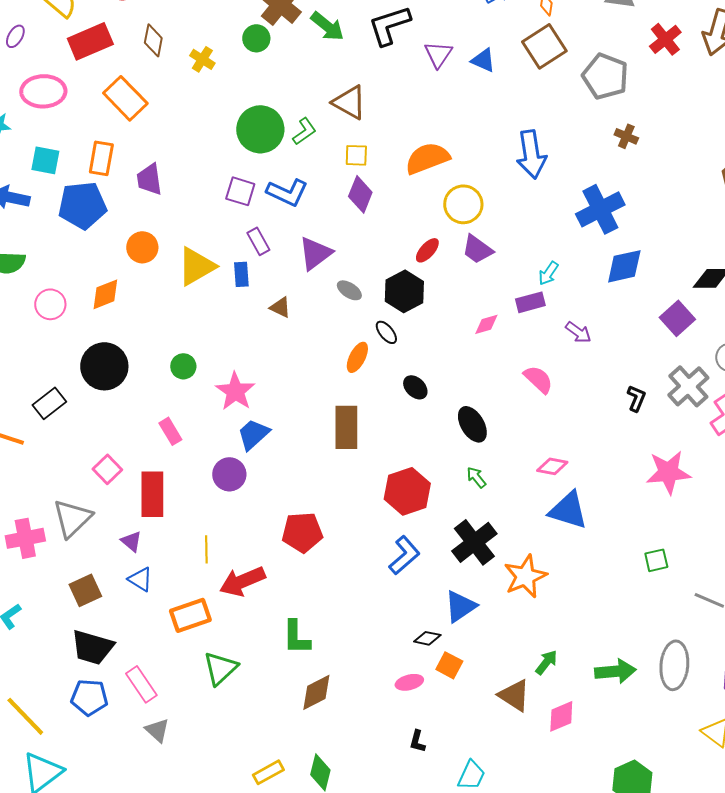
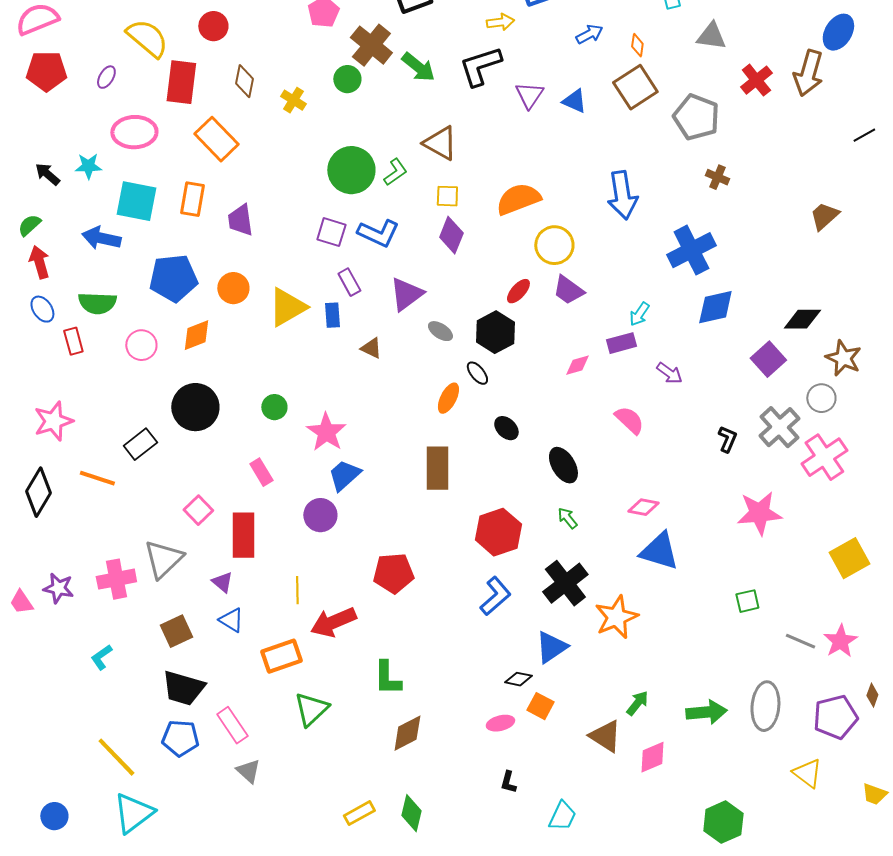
red rectangle: (90, 41) -> (181, 82), turned -60
cyan square: (45, 160) -> (136, 201), size x1.4
blue pentagon: (82, 205) -> (173, 278), moved

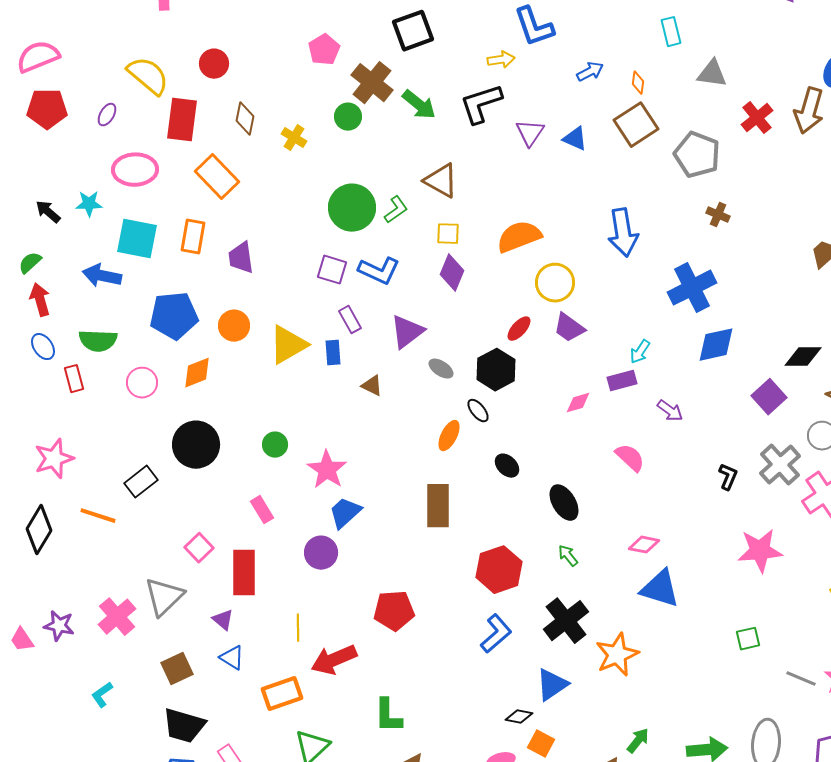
pink cross: (116, 579) -> (117, 617), turned -30

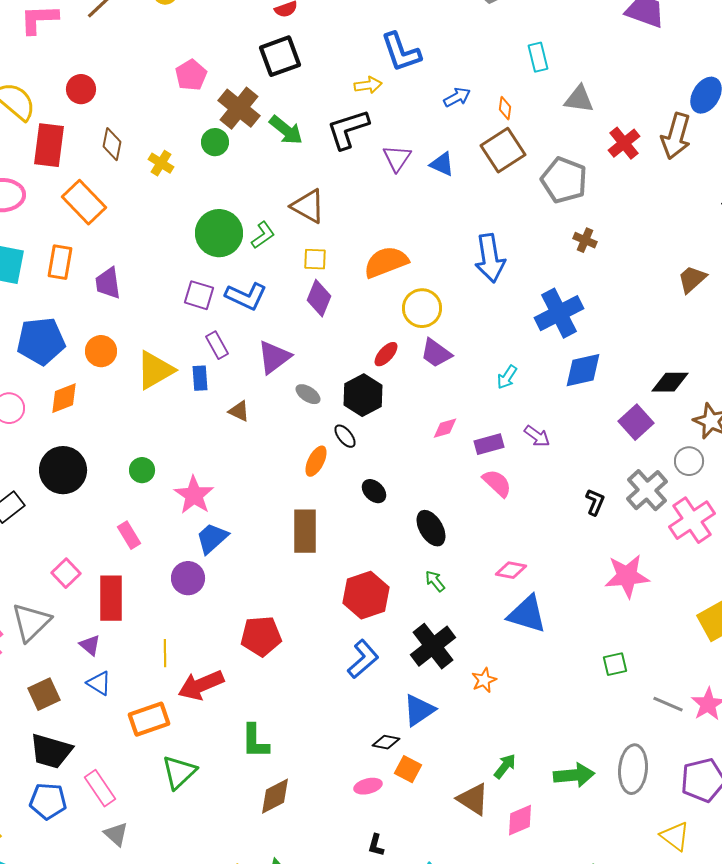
purple rectangle: (622, 381) -> (489, 444), moved
orange star: (617, 655) -> (484, 680), size x0.6

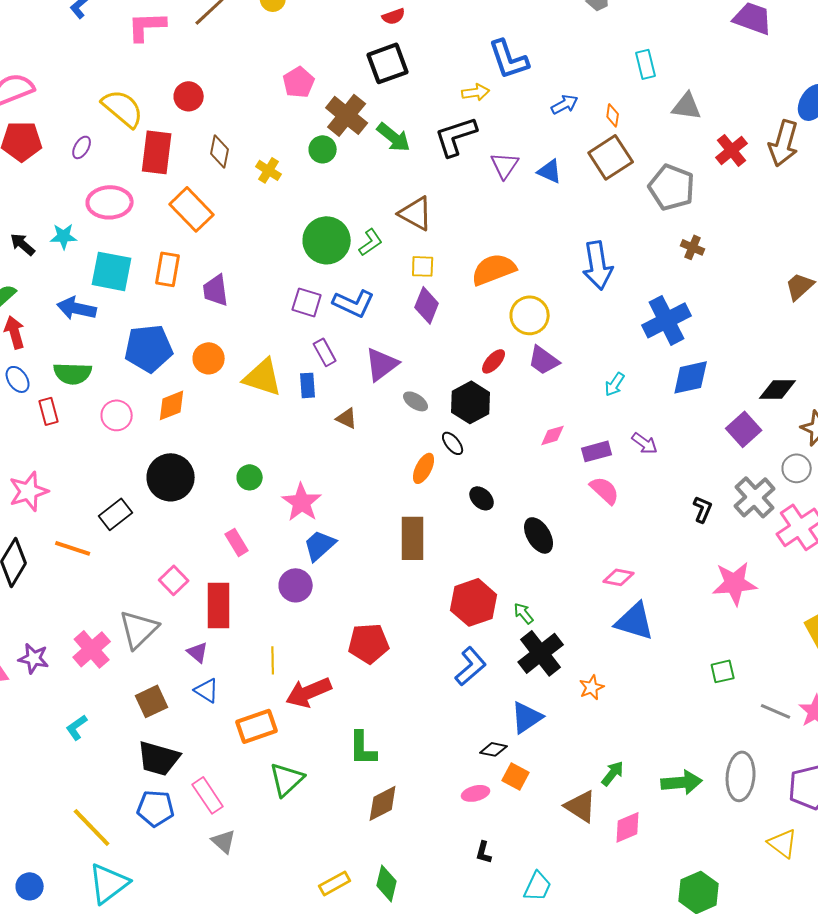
yellow triangle: (155, 370) -> (263, 377), turned 48
green arrow: (435, 581) -> (524, 613), moved

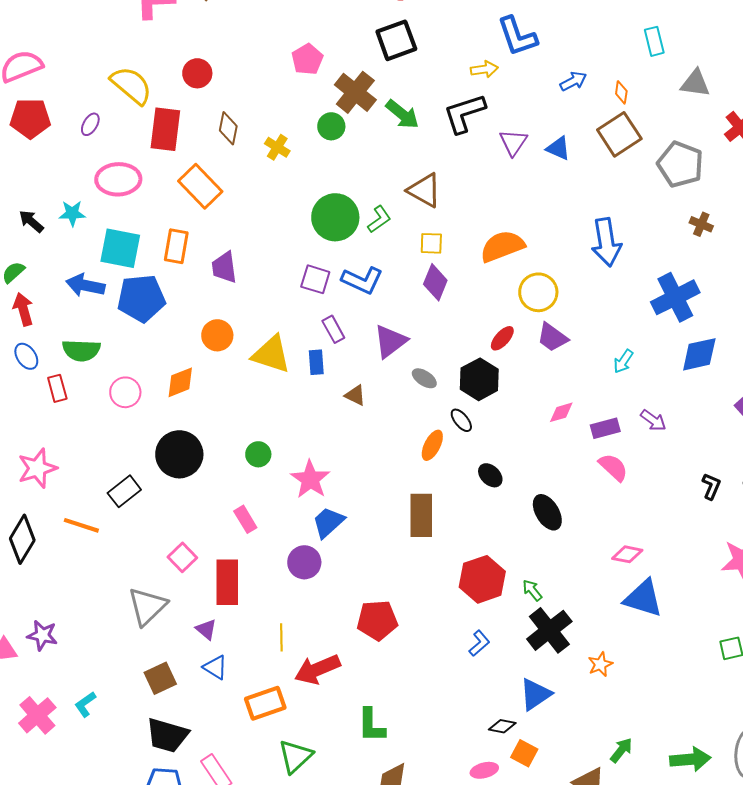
blue pentagon: (149, 348) -> (141, 298), moved
pink cross: (92, 649) -> (37, 715), moved
blue L-shape: (471, 666) -> (479, 643), size x0.7

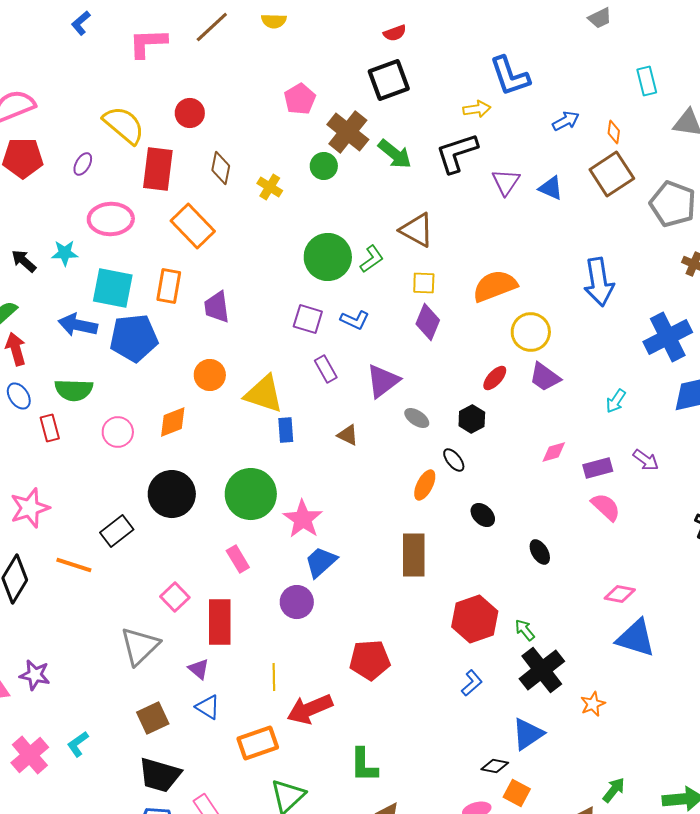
blue L-shape: (362, 280) -> (355, 320), size x0.7
blue rectangle: (316, 362) -> (286, 430), moved
black hexagon: (479, 379) -> (472, 419), size x0.7
green circle: (258, 454) -> (251, 494), size x2.0
black ellipse: (547, 512) -> (540, 552), size x0.7

